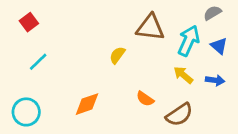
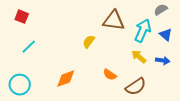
red square: (29, 22) -> (22, 17), turned -32

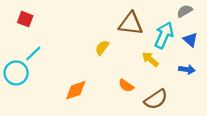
yellow arrow: (139, 57) -> (150, 59), moved
cyan circle: (20, 85) -> (16, 73), moved

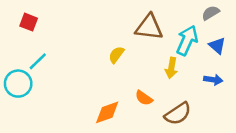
yellow arrow: (150, 59) -> (171, 68), turned -120
orange diamond: (76, 90) -> (107, 112), moved

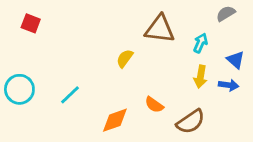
cyan arrow: (187, 40) -> (200, 43), size x0.6
blue triangle: (217, 46) -> (236, 60), moved
cyan line: (38, 61) -> (70, 95), moved
yellow arrow: (171, 68) -> (200, 77), moved

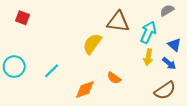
cyan arrow: (200, 43) -> (148, 32), size x1.5
yellow semicircle: (125, 58) -> (92, 44), size x1.5
blue arrow: (229, 85) -> (169, 63), turned 32
brown semicircle: (191, 122) -> (165, 90), moved

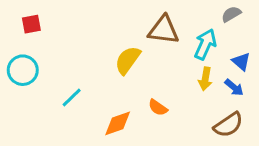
red square: (22, 18) -> (31, 24), turned -32
cyan circle: (14, 67) -> (23, 70), moved

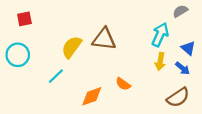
brown triangle: (164, 30) -> (104, 39), moved
yellow semicircle: (128, 60) -> (72, 47), moved

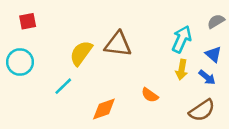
gray semicircle: (180, 11) -> (216, 21), moved
orange semicircle: (123, 84) -> (150, 95), moved

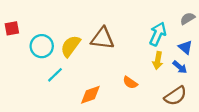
red square: (28, 21) -> (12, 28), moved
cyan circle: (20, 62) -> (42, 46), moved

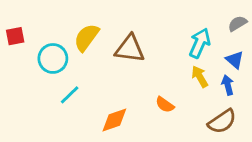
yellow semicircle: (70, 46) -> (86, 37), moved
yellow arrow: (158, 60) -> (200, 77), turned 140
blue arrow: (180, 67) -> (228, 85), turned -144

